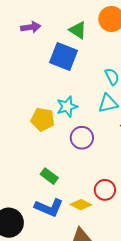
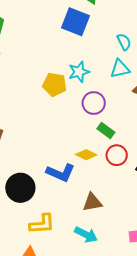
green rectangle: (49, 176) -> (106, 131), moved
yellow diamond: (81, 205) -> (86, 155), moved

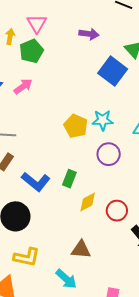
green rectangle: (106, 131) -> (69, 179), moved, turned 60
yellow diamond: (86, 155) -> (88, 202), turned -70
blue L-shape: (61, 173) -> (36, 182), moved

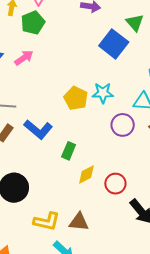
purple circle: (109, 154) -> (123, 125), moved
blue L-shape: (36, 182) -> (38, 129), moved
yellow L-shape: (27, 257) -> (47, 221), moved

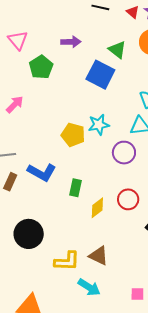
green pentagon: (33, 23) -> (41, 67), moved
red circle: (115, 184) -> (128, 199), moved
brown triangle: (79, 222) -> (99, 256), turned 30

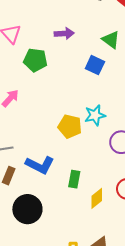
green pentagon: (41, 67) -> (35, 60), turned -30
blue square: (100, 75) -> (95, 65), size x0.7
black circle: (29, 234) -> (27, 209), moved

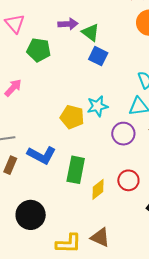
green triangle: (111, 40) -> (91, 33), moved
green rectangle: (74, 179) -> (76, 170), size x1.5
black circle: (27, 209) -> (31, 215), moved

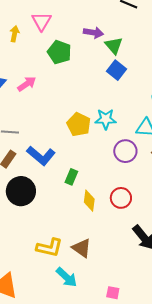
green rectangle: (76, 170) -> (71, 177), size x0.6
yellow diamond: (98, 189) -> (89, 201), turned -55
black circle: (31, 215) -> (21, 191), moved

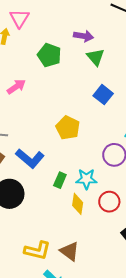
pink triangle: (41, 21) -> (19, 18), moved
green triangle: (114, 46) -> (96, 57), moved
blue square: (116, 70) -> (103, 95), moved
cyan star: (106, 119) -> (86, 179), moved

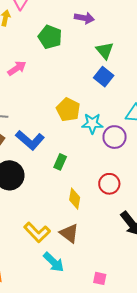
green triangle: (96, 57) -> (105, 50), moved
cyan star: (86, 179) -> (92, 123), moved
yellow diamond: (78, 204) -> (75, 199), moved
yellow L-shape: (37, 251) -> (37, 232), turned 32

